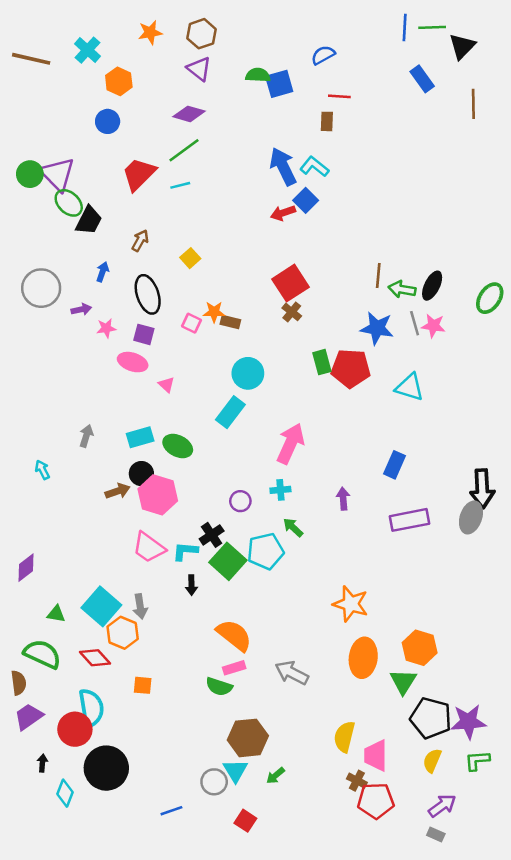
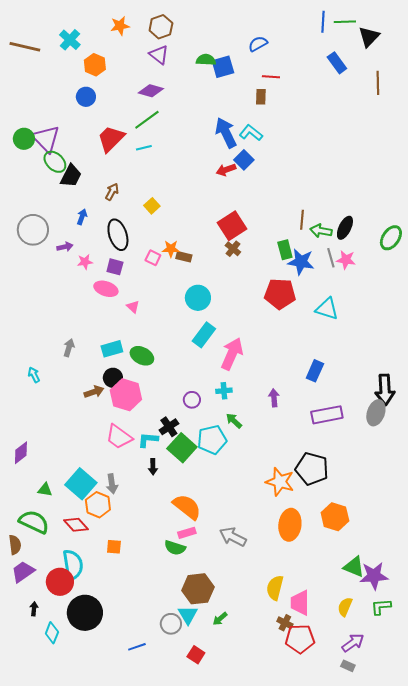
green rectangle: (322, 362) -> (285, 250), moved
cyan rectangle: (230, 412) -> (204, 335), moved
green triangle: (403, 682) -> (354, 567), moved, turned -40
black pentagon: (431, 718) -> (312, 469), moved

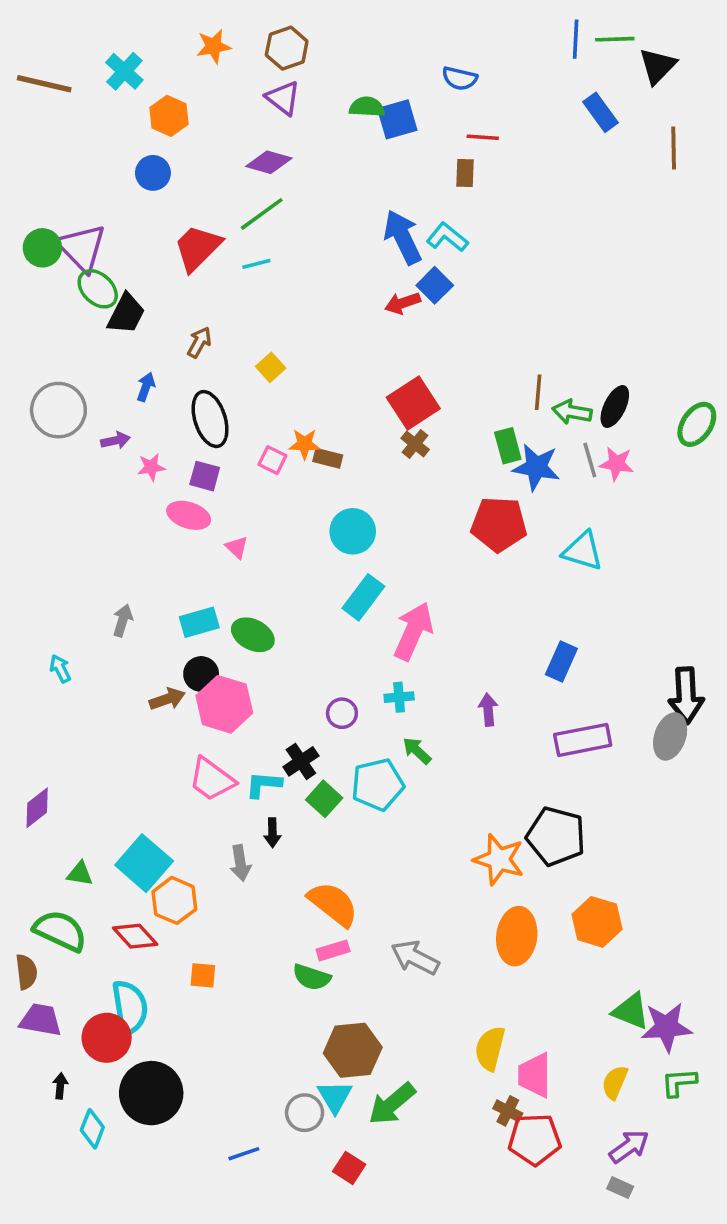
blue semicircle: (258, 44) -> (460, 78), turned -138
green square: (182, 448) -> (324, 799), size x0.7
gray arrow: (112, 484) -> (240, 863), moved
purple trapezoid: (23, 572) -> (41, 1020), turned 45
green arrow: (220, 619) -> (392, 1104), size x1.8

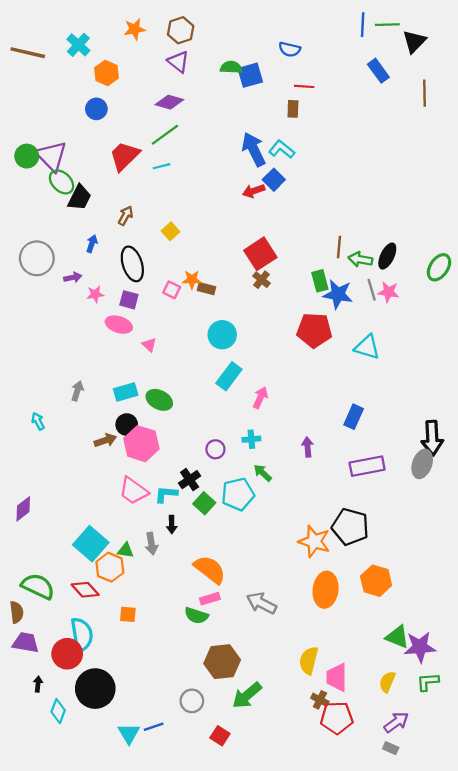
pink arrow: (413, 631) -> (260, 398), size x0.6
green triangle: (80, 874) -> (126, 550), moved
cyan triangle: (335, 1097) -> (129, 733), moved

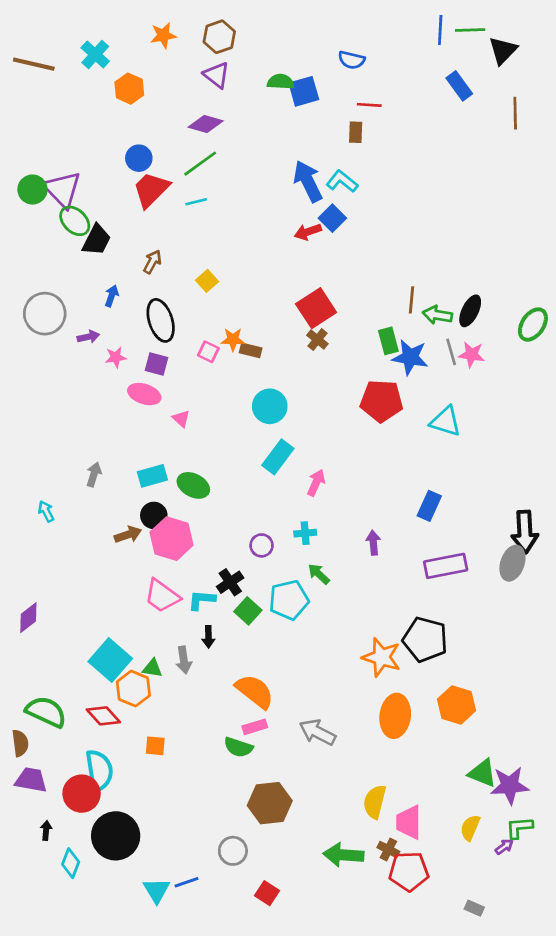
blue circle: (96, 109) -> (139, 158), moved
green arrow: (247, 695) -> (343, 855), moved, turned 44
purple arrow: (396, 722) -> (504, 847), moved, size x0.6

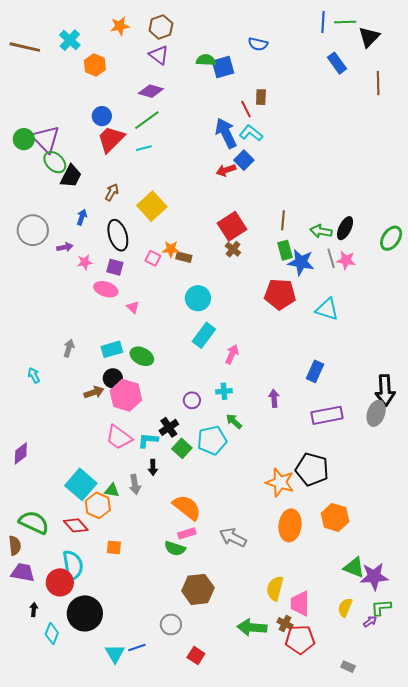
red line: (369, 105) -> (246, 109), moved, turned 60
yellow square: (207, 281) -> (152, 206), size x1.8
brown line: (412, 300) -> (283, 220), moved

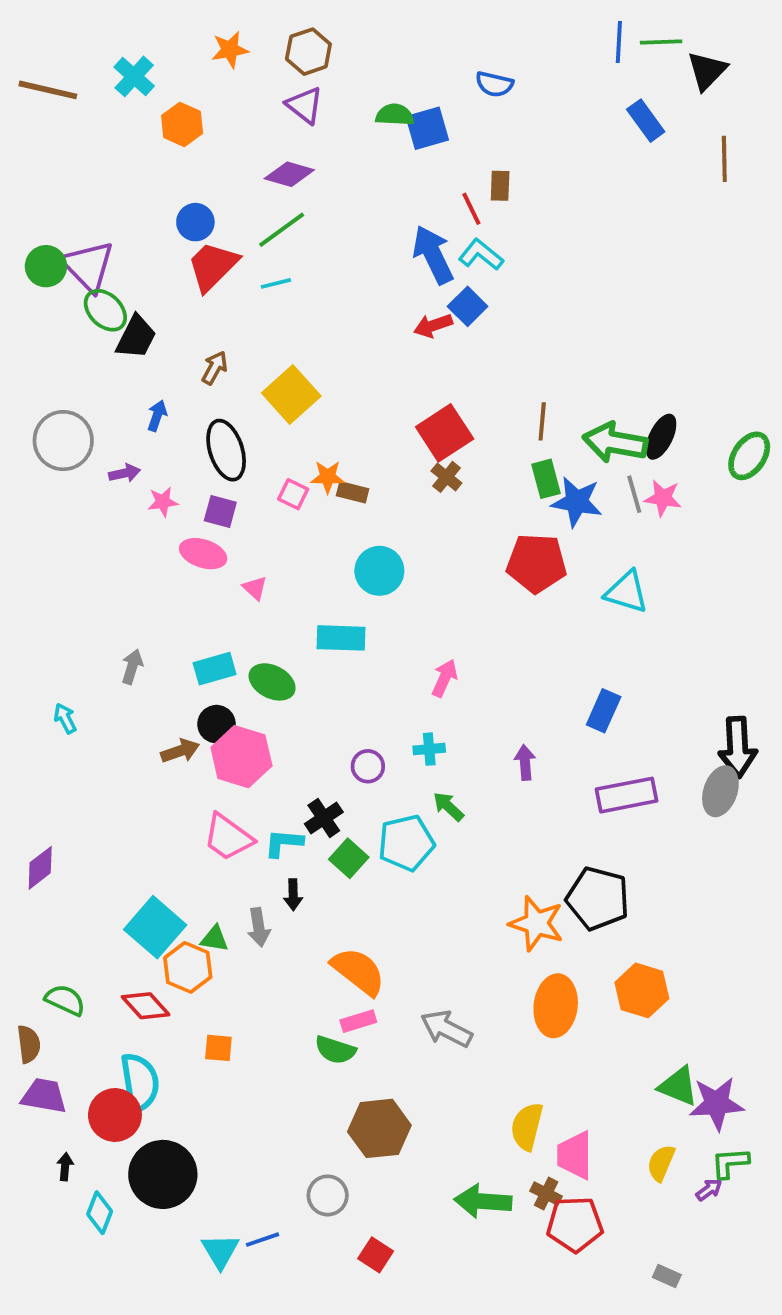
green arrow: (321, 231) -> (615, 442), size x1.5
cyan rectangle: (204, 335) -> (341, 638), moved, turned 55
green semicircle: (34, 522) -> (65, 1000), size x0.7

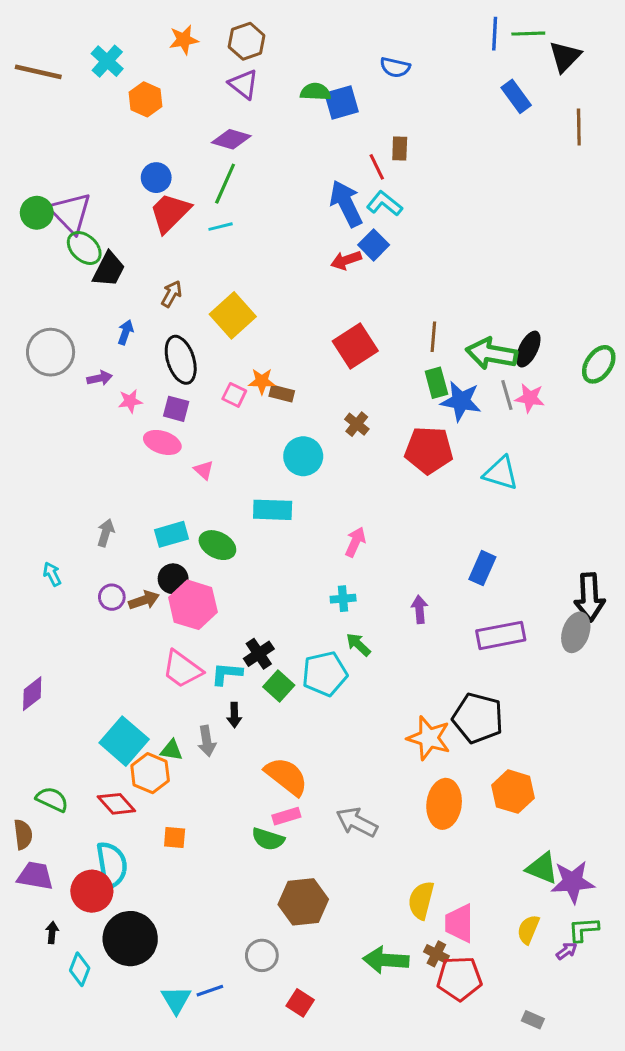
green line: (282, 230) -> (225, 184), turned -30
brown cross: (446, 477) -> (357, 424), moved
purple circle: (368, 766) -> (112, 597), moved

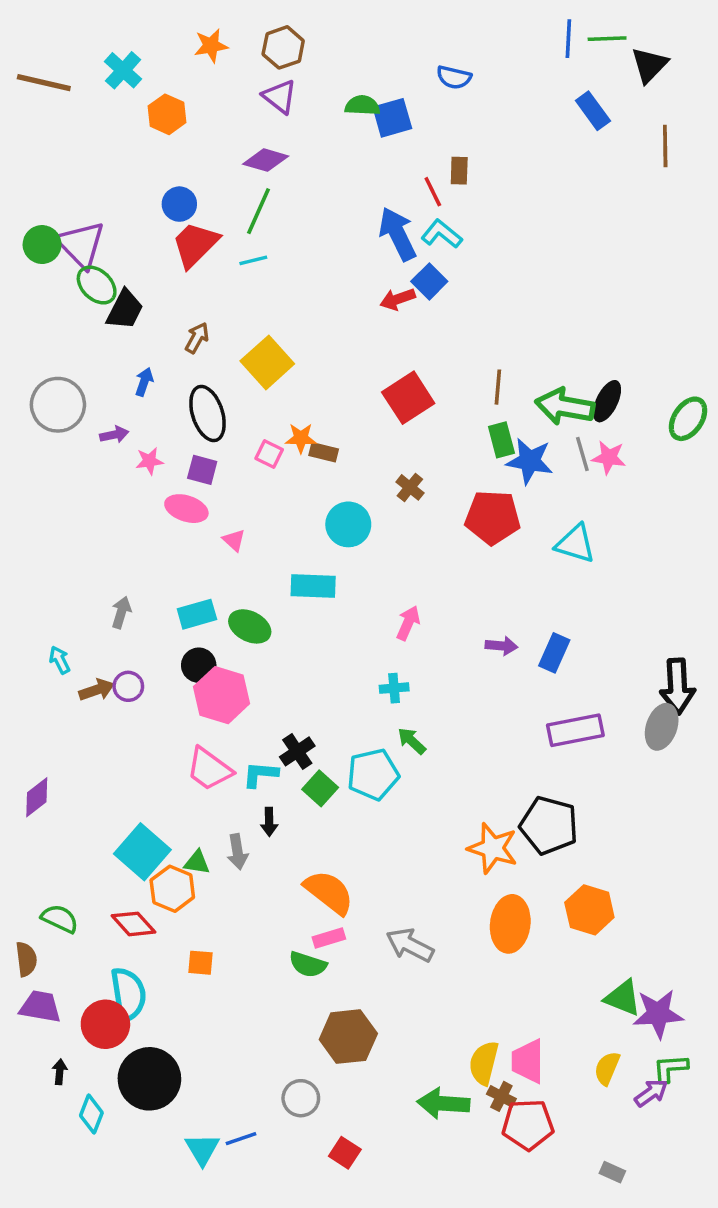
brown arrow: (144, 600) -> (97, 690), moved
purple arrow: (420, 609) -> (501, 646), moved, turned 100
yellow semicircle: (421, 900) -> (484, 1063), moved
purple arrow: (567, 951) -> (651, 1093), size x1.4

